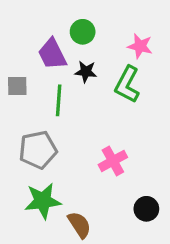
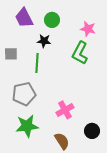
purple trapezoid: (52, 54) -> (24, 18), moved
black star: (86, 72) -> (44, 41), moved
pink cross: (113, 161) -> (65, 110), moved
brown semicircle: (79, 225) -> (62, 141), moved

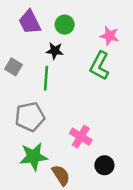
gray square: (11, 54) -> (14, 67), turned 32
pink cross: (65, 110) -> (81, 137), turned -30
black circle: (92, 131) -> (104, 165), moved
brown semicircle: (62, 141) -> (61, 175), moved

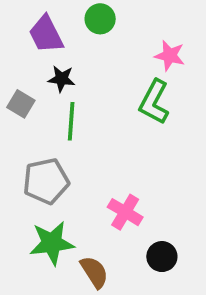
green circle: (65, 25) -> (100, 19), moved
black star: (55, 51) -> (61, 79), moved

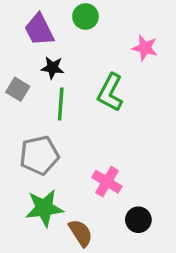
green L-shape: (154, 102) -> (110, 93), moved

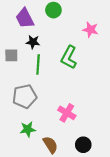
gray square: (18, 89) -> (11, 55), turned -32
green star: (44, 208) -> (28, 129), size x0.7
black circle: (138, 220) -> (83, 145), moved

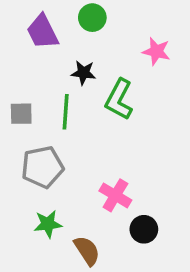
black star: (33, 42) -> (83, 73), moved
gray square: (11, 55) -> (21, 114), moved
black circle: (83, 145) -> (144, 229), moved

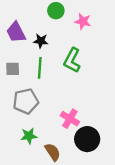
purple trapezoid: (43, 32) -> (16, 32), moved
pink star: (156, 51) -> (83, 21), moved
black star: (83, 73) -> (41, 41), moved
black circle: (144, 229) -> (87, 139), size x1.5

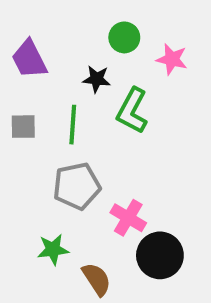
green circle: (56, 11) -> (124, 37), moved
pink star: (83, 21) -> (172, 59), moved
black star: (41, 41) -> (97, 79), moved
gray pentagon: (26, 101) -> (77, 186), moved

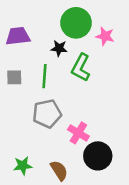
green circle: (124, 37) -> (76, 23), size x1.6
purple trapezoid: (29, 59) -> (18, 36), turned 110
green star: (53, 249) -> (23, 166), moved

